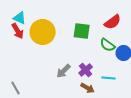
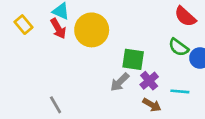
red semicircle: (113, 22) -> (185, 17), turned 78
green square: (82, 31) -> (133, 59), moved

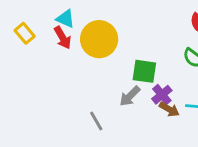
gray line: (56, 105) -> (96, 121), moved
brown arrow: (152, 105) -> (169, 109), moved

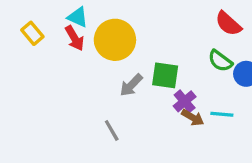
gray arrow: (130, 96) -> (131, 85), moved

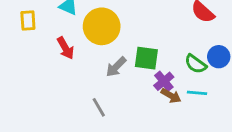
yellow rectangle: (32, 33) -> (28, 21), turned 36
red arrow: (74, 38) -> (65, 48), moved
green semicircle: (220, 61) -> (196, 64), moved

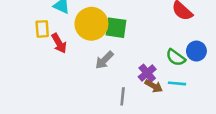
yellow rectangle: (28, 21) -> (42, 29), moved
green square: (146, 58) -> (116, 28), moved
gray line: (99, 107) -> (123, 96), moved, turned 36

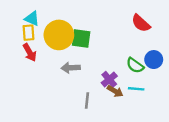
yellow rectangle: (42, 29) -> (28, 33), moved
gray arrow: (104, 60) -> (71, 68), turned 42

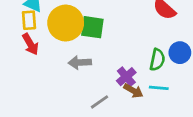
green semicircle: (135, 65) -> (157, 60), turned -114
gray line: (87, 101) -> (99, 102), turned 49

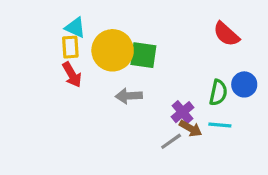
gray line: (99, 102) -> (171, 141), moved

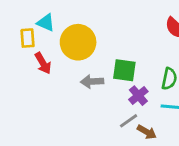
yellow rectangle: (70, 47) -> (28, 38), moved
green square: (143, 55) -> (124, 70), moved
brown arrow: (191, 128) -> (147, 132), moved

